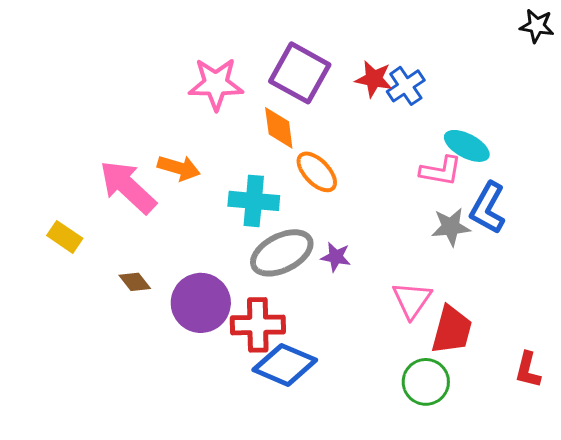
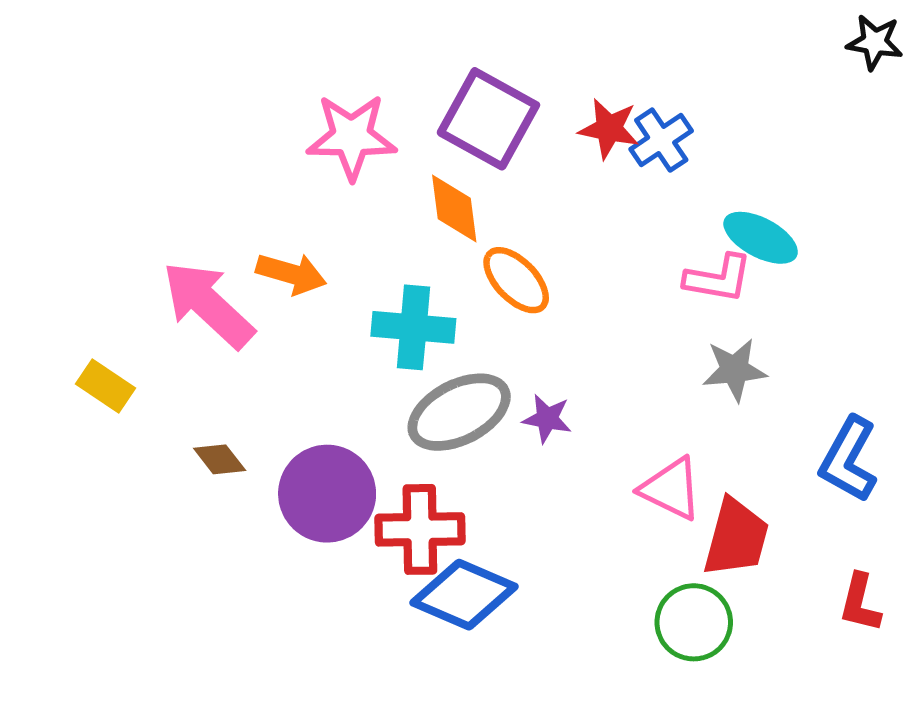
blue L-shape: (488, 208) -> (849, 459), moved
pink triangle: (412, 300) -> (671, 489), turned -39

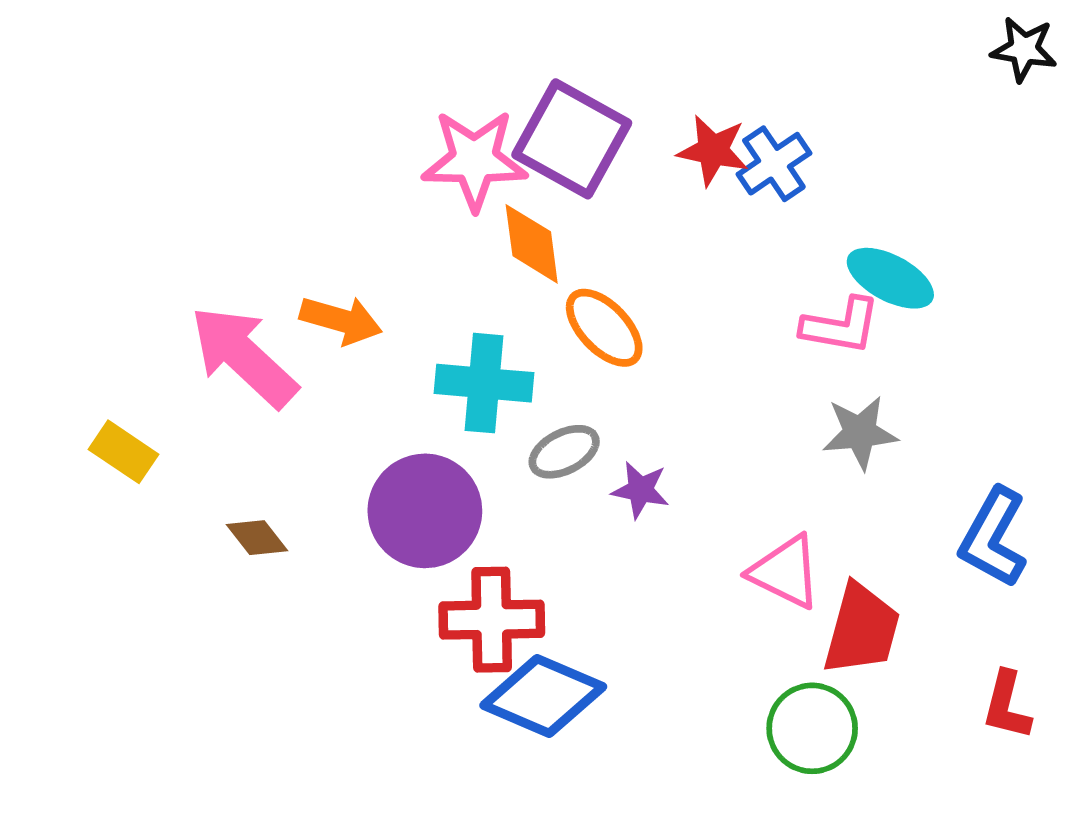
pink star: (352, 137) -> (474, 160), moved
gray ellipse: (459, 412) -> (564, 452), moved, size x0.6
purple circle: (327, 494) -> (425, 511), moved

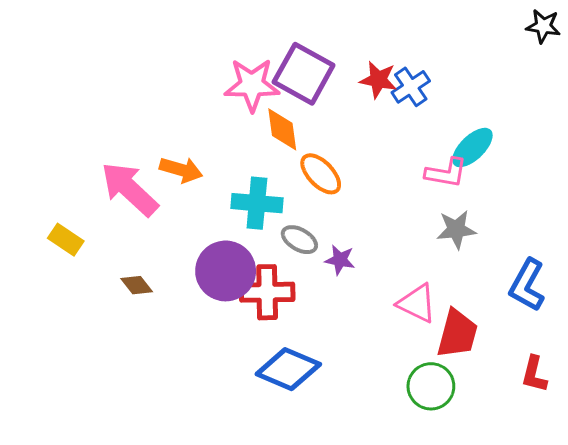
cyan ellipse: (890, 278) -> (472, 148), turned -72
gray ellipse: (564, 452) -> (299, 240), turned 57
red cross: (492, 620) -> (267, 292), moved

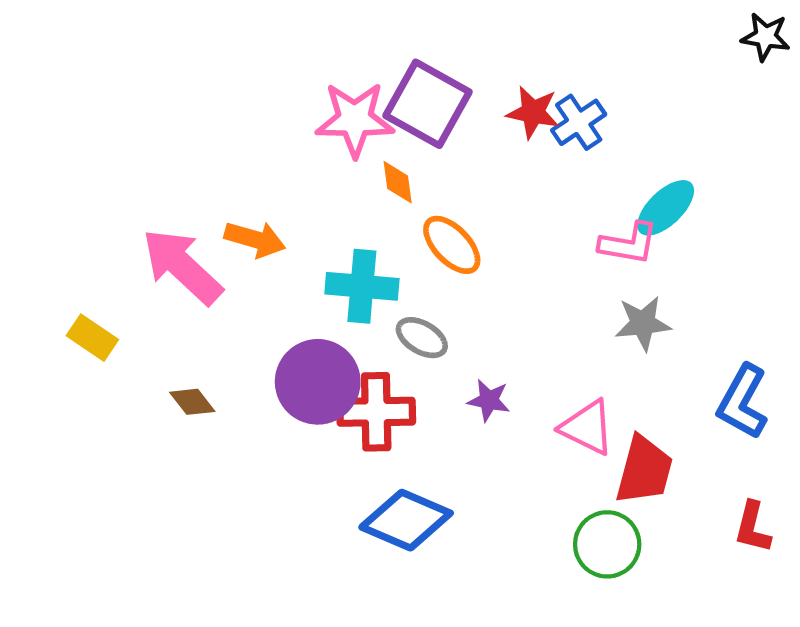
orange diamond: (282, 129) -> (398, 182), size x0.7
purple star: (340, 260) -> (489, 400), moved

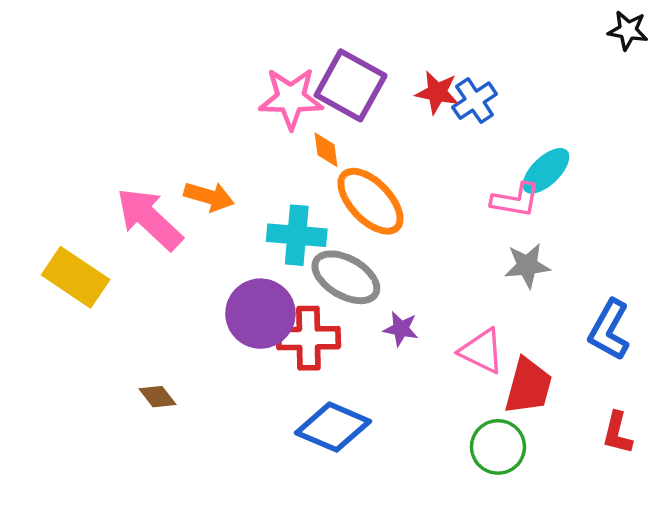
orange ellipse: (452, 245) -> (370, 201), size x1.4
yellow rectangle: (92, 338) -> (76, 277), size x1.6
gray ellipse: (422, 338) -> (346, 277), size x1.6
brown diamond: (192, 402) -> (158, 397), moved

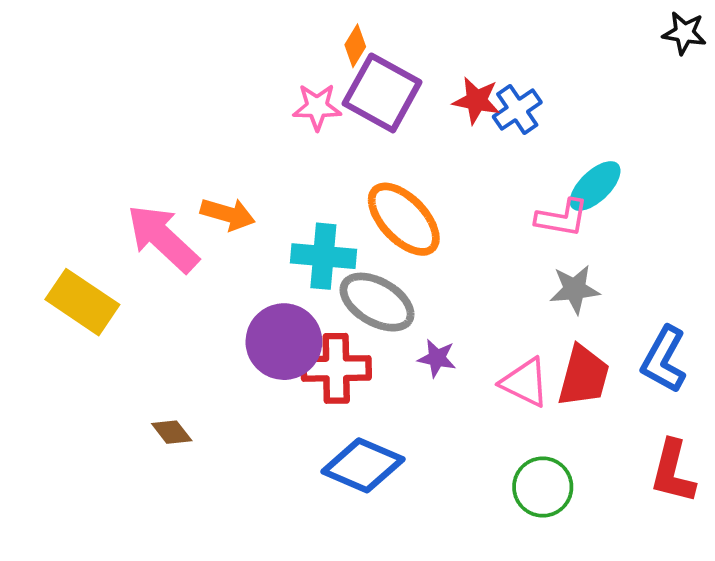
pink star: (291, 98) -> (317, 107), size x0.7
orange diamond: (326, 150) -> (355, 46), moved, turned 39
red trapezoid: (528, 386) -> (584, 376), moved
red L-shape: (617, 433) -> (673, 472), size x1.4

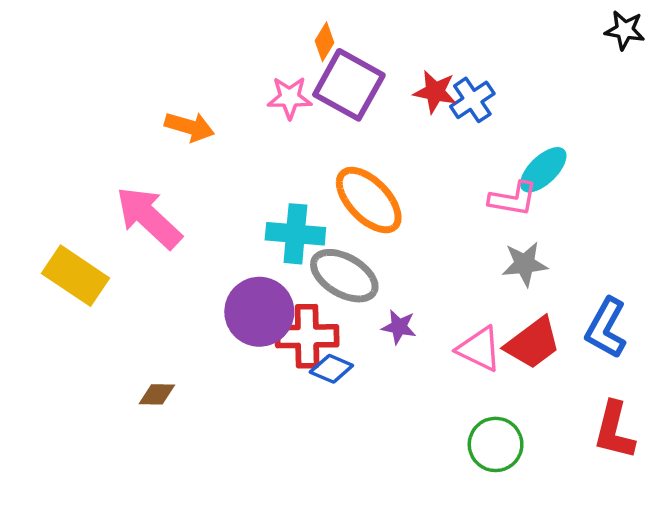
orange arrow: (228, 214) -> (190, 127), moved
red trapezoid: (584, 376) -> (533, 343), turned 38
brown diamond: (172, 432) -> (157, 394), turned -51
blue diamond: (363, 465) -> (331, 369), moved, size x0.6

